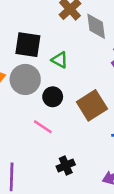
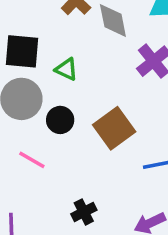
pink line: (43, 127) -> (32, 160), moved

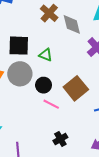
pink line: (32, 160) -> (51, 104), moved

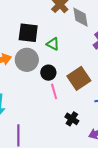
pink line: (51, 104) -> (54, 91), turned 42
black cross: (60, 139) -> (72, 119), moved, turned -32

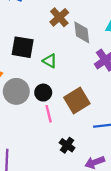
gray circle: (27, 60) -> (16, 91), moved

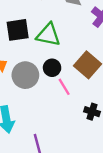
green triangle: (50, 61) -> (48, 35), size x1.6

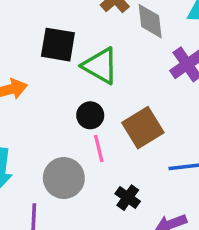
gray circle: (25, 75) -> (64, 178), moved

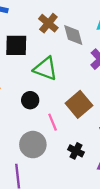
black square: (58, 45) -> (16, 45), moved
black circle: (90, 115) -> (30, 100), moved

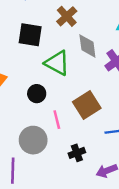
gray diamond: (73, 35) -> (87, 46), moved
black cross: (76, 151) -> (77, 153), turned 35

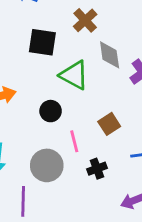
brown square: (87, 105) -> (109, 124), size x0.7
black cross: (77, 153) -> (97, 169), moved

